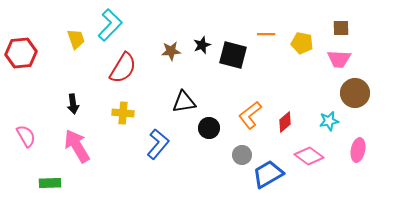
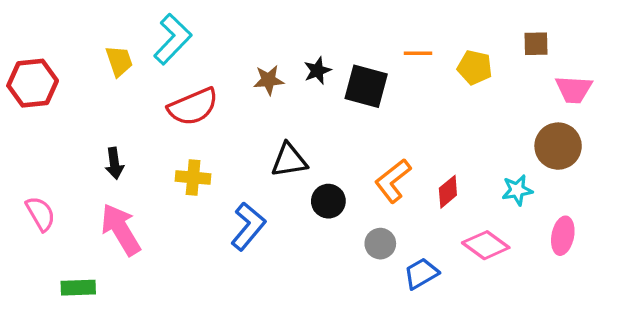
pink trapezoid: (339, 59) -> (574, 89), moved
red semicircle: (123, 68) -> (193, 107), turned 36
blue trapezoid: (268, 174) -> (421, 273), size x0.7

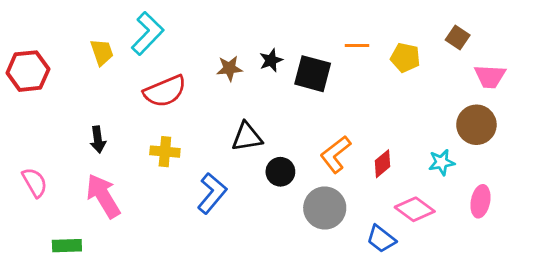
brown square: (536, 44) -> (458, 37), turned 35
gray circle: (380, 244) -> (325, 208), size x1.6
blue trapezoid: (421, 273) -> (381, 239), moved, turned -112

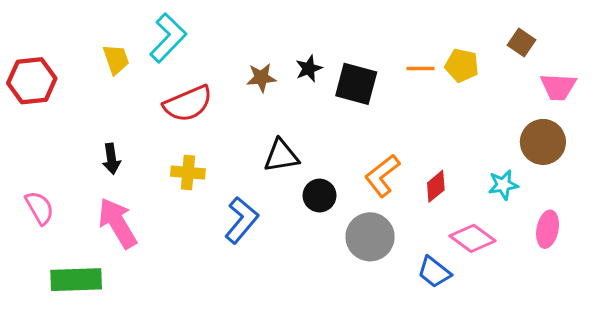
orange line: (357, 46) -> (421, 69), moved
green rectangle: (67, 246) -> (76, 280), size x1.5

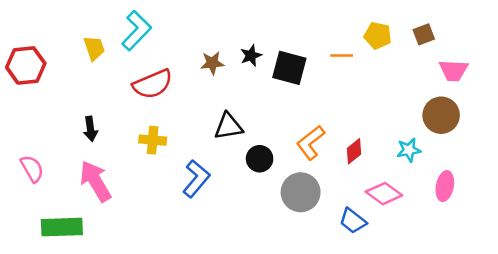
brown square: (522, 42) -> (424, 34), turned 35
yellow pentagon: (462, 65) -> (378, 36), moved

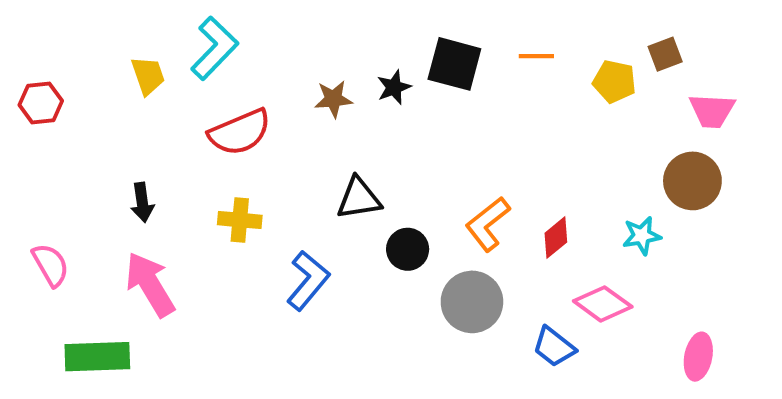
yellow pentagon: (378, 36) -> (614, 81), moved
orange line: (342, 56) -> (536, 56), moved
red hexagon: (26, 65) -> (41, 103), size x0.7
black square: (289, 68) -> (454, 64), moved
pink ellipse: (445, 186) -> (698, 357), moved

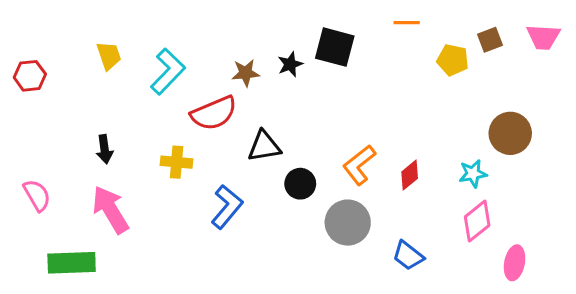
cyan L-shape: (214, 48) -> (168, 71), moved
orange line: (536, 56) -> (407, 23), moved
pink trapezoid: (712, 111) -> (543, 37), moved
red semicircle: (240, 132) -> (214, 113), moved
pink diamond: (603, 304) -> (477, 221), moved, turned -75

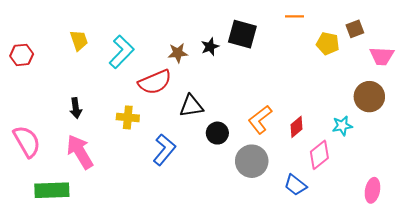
pink trapezoid: (543, 37) -> (382, 56), moved
pink semicircle: (37, 195) -> (27, 141), size x1.4
pink diamond: (477, 221) -> (319, 155), moved

